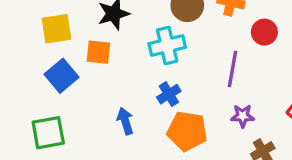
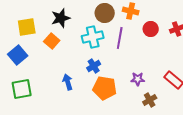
orange square: (98, 52) -> (52, 41), turned 35
purple line: (233, 69) -> (120, 38), moved
blue square: (62, 76) -> (18, 55), moved

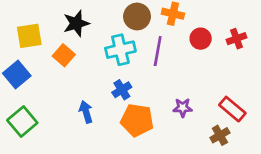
green square: (22, 89) -> (22, 121), turned -30
brown cross: (150, 100) -> (220, 135), moved

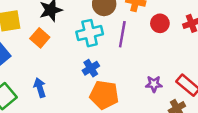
purple star: (183, 108) -> (154, 84), moved
blue arrow: (86, 112) -> (40, 88), moved

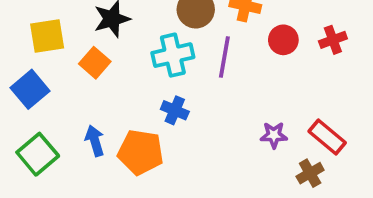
blue cross: (91, 68) -> (175, 110), turned -35
orange pentagon: (104, 95) -> (140, 152), moved

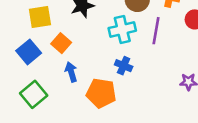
orange square: (95, 63) -> (61, 43), moved
blue arrow: (95, 141) -> (71, 72), moved

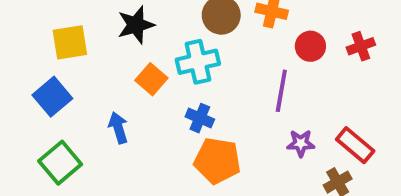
purple line: (156, 31) -> (281, 91), moved
orange square: (61, 43) -> (151, 79), moved
orange pentagon: (101, 93) -> (217, 161), moved

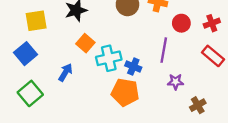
cyan cross: (198, 62) -> (109, 58), moved
blue cross: (200, 118) -> (133, 67), moved
blue arrow: (118, 128) -> (65, 72), turned 48
red rectangle: (355, 145) -> (213, 56), moved

